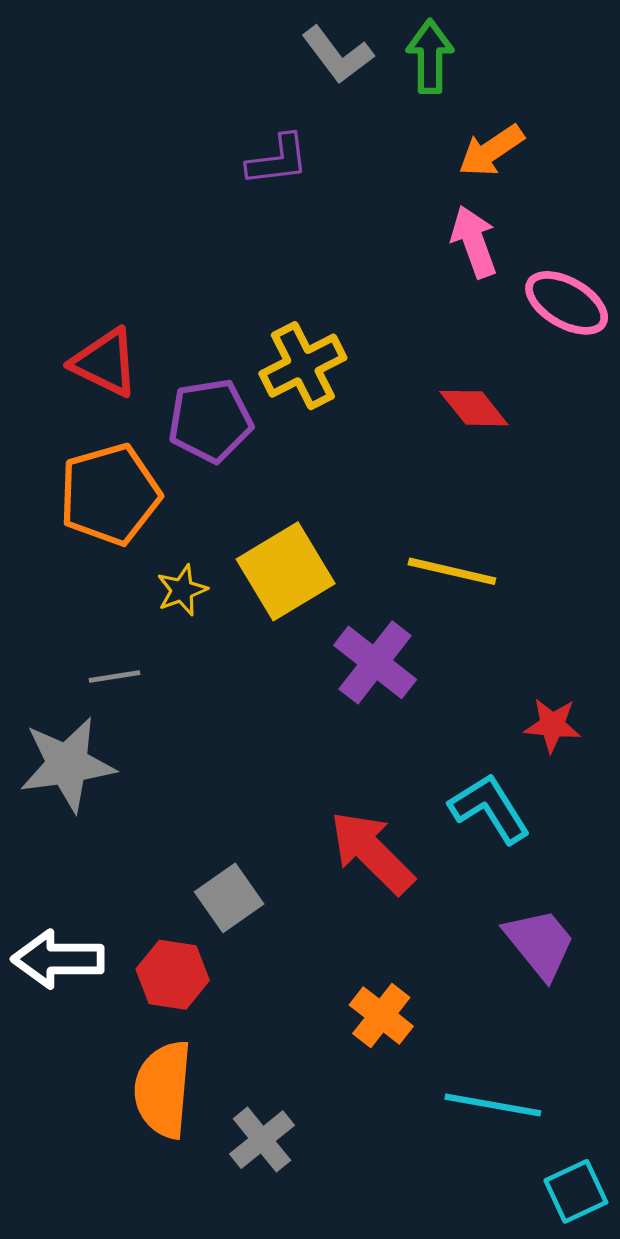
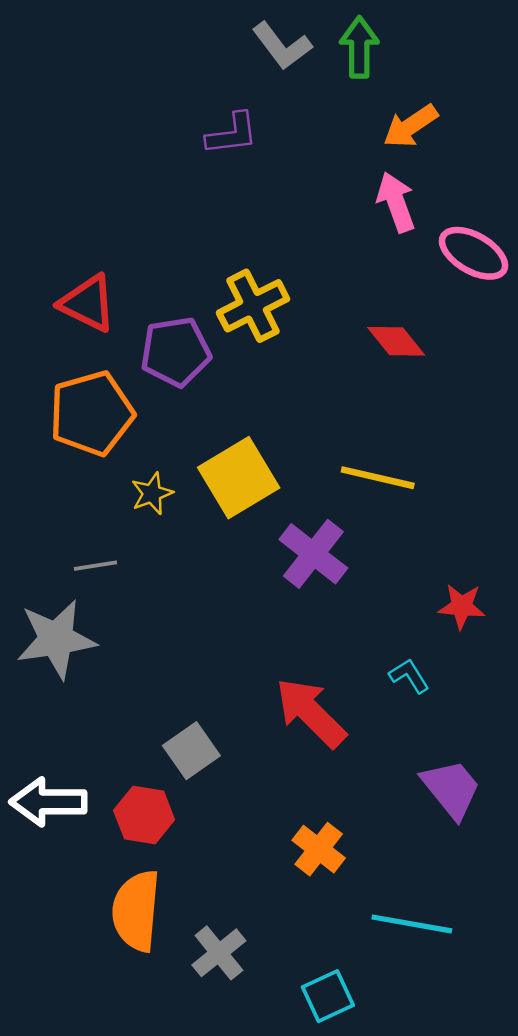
cyan L-shape: (490, 808) -> (409, 676), size x0.6
cyan square: (576, 1191) -> (328, 996), moved

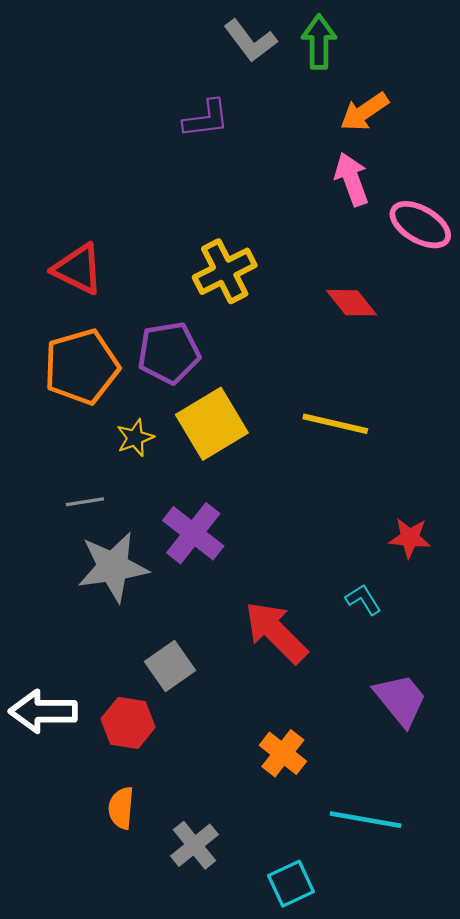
purple pentagon: (176, 352) -> (169, 353), moved
purple cross: (313, 554) -> (193, 533), moved
gray star: (56, 639) -> (113, 567), moved
orange semicircle: (136, 911) -> (121, 808), size x0.6

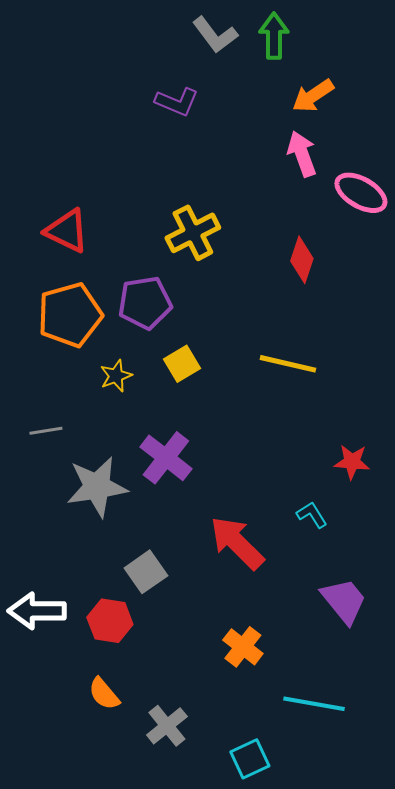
purple L-shape: (206, 119) -> (177, 102), turned 30
red diamond: (352, 303) -> (302, 260), turned 57
yellow square: (212, 424) -> (182, 364), size x0.6
gray line: (85, 502) -> (46, 431), moved
orange semicircle: (121, 808) -> (104, 694), turned -45

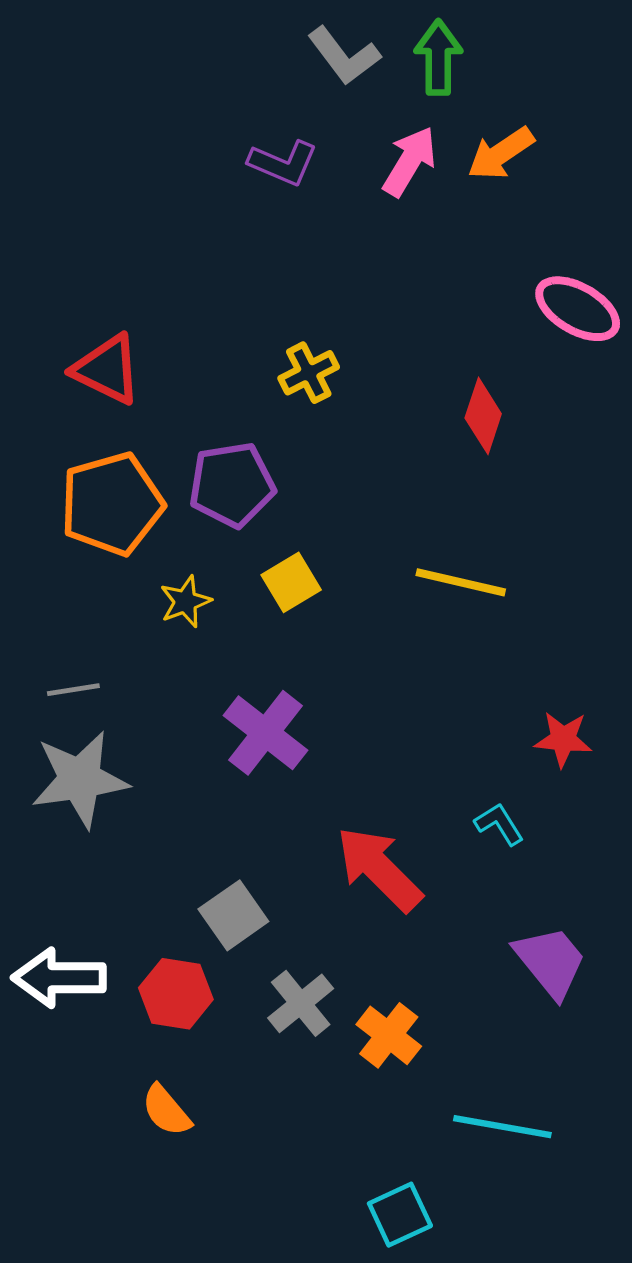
pink arrow: (302, 154) -> (410, 161), moved, turned 51
yellow cross: (193, 233) -> (309, 373), size x0.7
gray star: (97, 487) -> (80, 779), moved
gray cross: (167, 726) -> (301, 1003), moved

